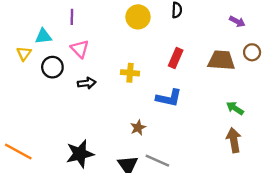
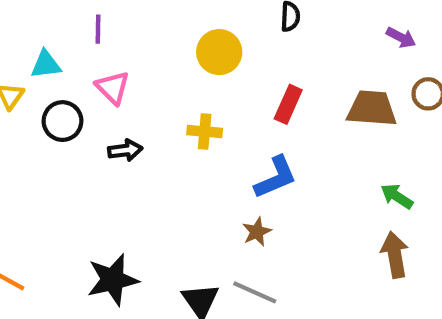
yellow circle: (138, 17) -> (219, 52), moved
blue L-shape: (169, 98) -> (276, 177), turned -35
brown star: (138, 128) -> (257, 232), moved

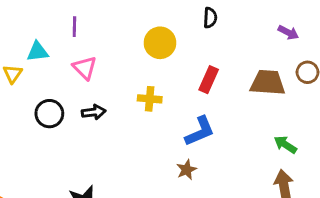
black circle: (62, 121) -> (49, 114), moved

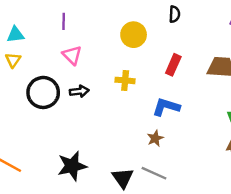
cyan triangle: (38, 52) -> (15, 35), moved
black circle: (49, 114) -> (43, 92), size x1.4
blue L-shape: (200, 131) -> (166, 107), turned -140

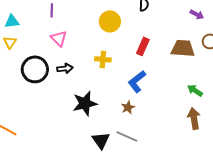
blue L-shape: (166, 107) -> (137, 81), turned -55
black star: (72, 166) -> (85, 103), moved

